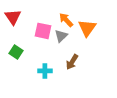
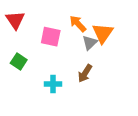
gray triangle: (61, 36) -> (90, 43), moved

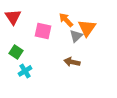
brown arrow: (85, 73) -> (72, 62), turned 70
cyan cross: (53, 84) -> (25, 71), moved, turned -32

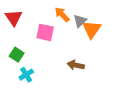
orange arrow: (66, 20) -> (62, 15), moved
gray triangle: (76, 36) -> (80, 21), moved

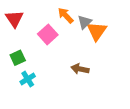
pink square: (45, 32) -> (48, 34), turned 36
green square: (17, 55) -> (18, 58), turned 32

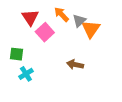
red triangle: (14, 19) -> (30, 18), moved
green square: (18, 58) -> (17, 54), turned 32

